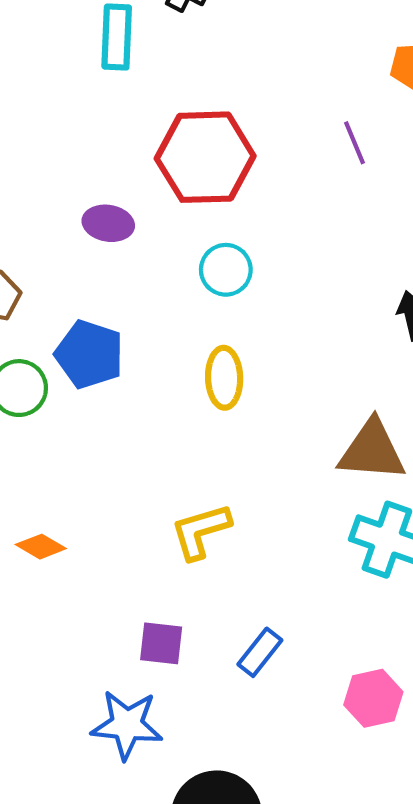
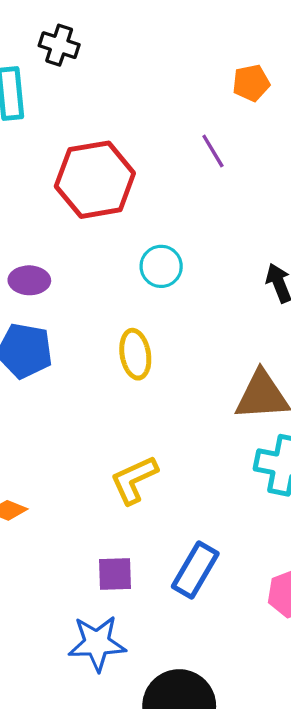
purple ellipse: (108, 223) -> (29, 280), moved
cyan circle: (226, 270) -> (161, 266), moved
blue rectangle: (260, 652) -> (195, 570), size x1.4

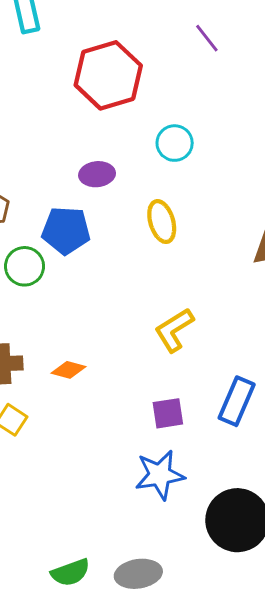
purple ellipse: (29, 280) -> (97, 174), moved

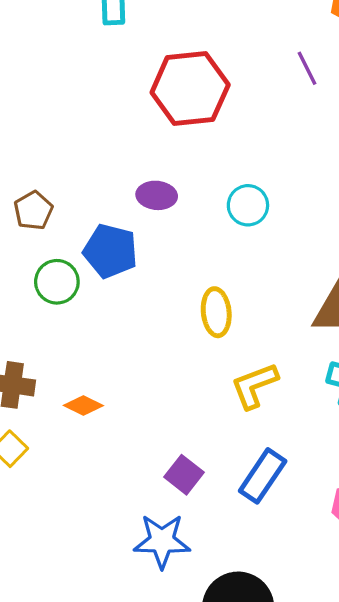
cyan circle: (175, 143) -> (248, 205), moved
yellow ellipse: (162, 222) -> (216, 312), moved
yellow L-shape: (174, 330) -> (254, 386), moved
purple square: (168, 413) -> (184, 475), turned 36

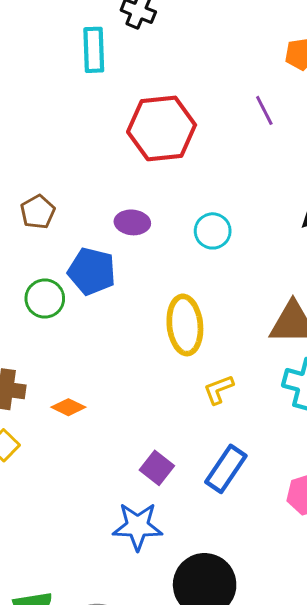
brown pentagon: (33, 211) -> (38, 212), moved
yellow ellipse: (216, 312) -> (185, 325), size x1.4
yellow L-shape: (254, 386) -> (219, 389), size x0.7

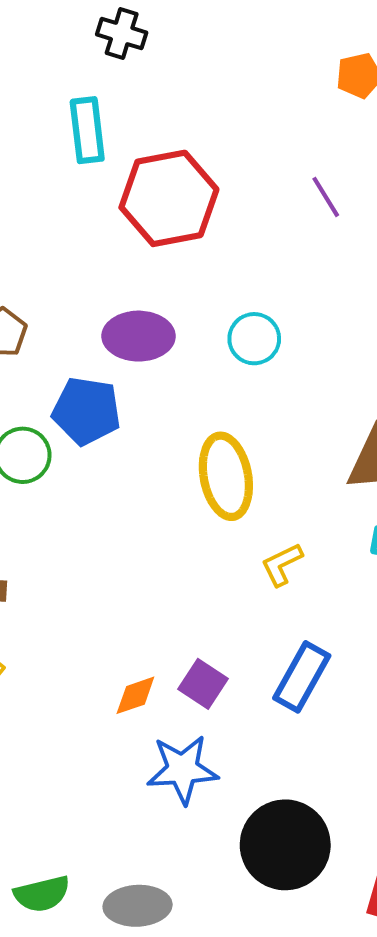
cyan rectangle: (94, 50) -> (87, 130), moved
purple line: (264, 110) -> (326, 197), moved
purple ellipse: (132, 222) -> (139, 336), size x1.4
orange diamond: (68, 407) -> (135, 695), moved, turned -40

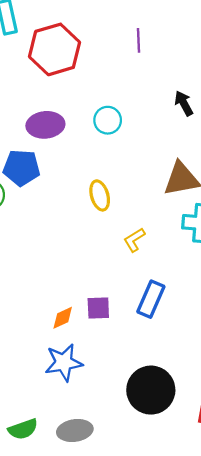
purple line: (326, 197) -> (139, 40), turned 35
yellow ellipse: (226, 476) -> (100, 195), size x0.7
purple square: (203, 684) -> (98, 308), turned -30
blue star: (182, 769) -> (64, 363), moved

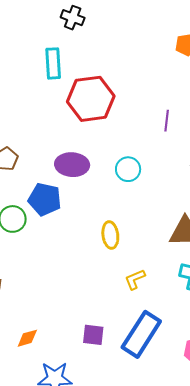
purple line: (139, 40) -> (167, 121), moved
blue rectangle: (151, 299) -> (141, 334), size x1.4
orange diamond: (63, 318) -> (27, 338), moved

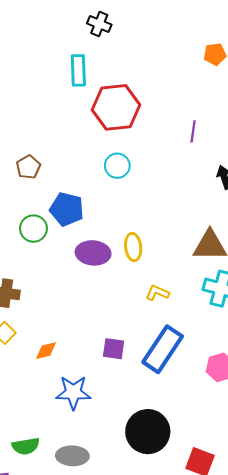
purple ellipse: (72, 165) -> (93, 253), moved
cyan circle: (128, 169) -> (117, 166), moved
yellow L-shape: (135, 279) -> (157, 293), turned 45

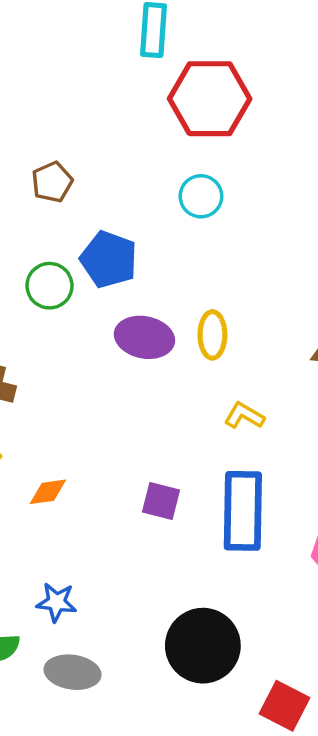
blue rectangle: (163, 349) -> (243, 511), turned -39
blue star: (73, 392) -> (56, 602), moved, size x0.7

